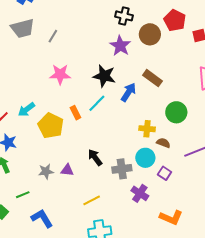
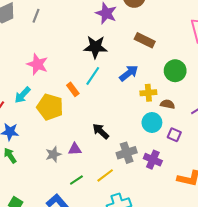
pink star: (60, 74) -> (37, 64), moved, turned 30
blue arrow: (128, 92) -> (129, 73), moved, turned 30
gray cross: (122, 169) -> (127, 153), moved
green line: (23, 195) -> (76, 180), moved

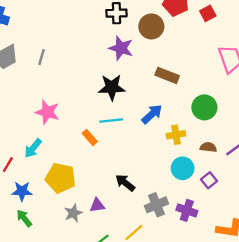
cyan line: (93, 76) -> (111, 121), turned 54
brown semicircle: (168, 104) -> (208, 147), moved
yellow pentagon: (50, 107) -> (61, 178), moved
purple square: (174, 135) -> (209, 180), turned 32

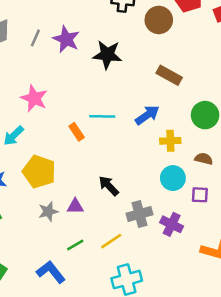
purple star: (121, 48) -> (66, 39), moved
black star: (112, 87) -> (107, 55), moved
purple square: (209, 180) -> (200, 195), turned 35

